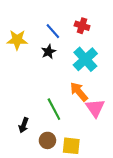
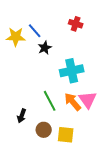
blue line: (53, 31) -> (35, 31), moved
cyan cross: (85, 59) -> (72, 71), moved, turned 30
orange arrow: (79, 92) -> (73, 102), moved

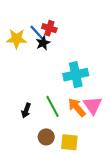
red cross: (76, 24) -> (49, 28), moved
black star: (45, 48) -> (43, 43), moved
black arrow: (22, 116) -> (26, 111), moved

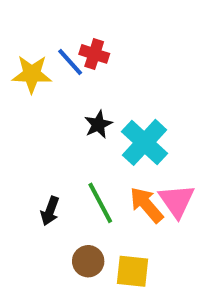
black star: (43, 43) -> (98, 124), moved
cyan cross: (76, 75) -> (144, 142), turned -35

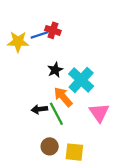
blue line: (70, 62) -> (39, 35), turned -66
orange arrow: (147, 205) -> (63, 97), moved
black arrow: (50, 211) -> (39, 109), moved, turned 63

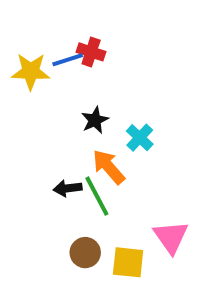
cyan cross: (81, 80) -> (140, 138), size x0.6
pink triangle: (99, 113) -> (171, 237), moved

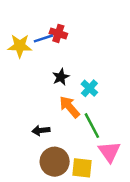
black arrow: (68, 188) -> (41, 131), moved
green line: (97, 196) -> (92, 126), moved
brown circle: (85, 253) -> (55, 162), size x1.5

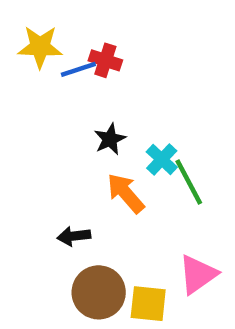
yellow star: (20, 46) -> (40, 47), moved
green line: (92, 126) -> (189, 182), moved
pink triangle: (109, 152) -> (198, 274), turned 30

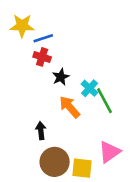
red cross: (105, 60) -> (42, 57), moved
black arrow: (74, 236) -> (41, 131), turned 91

